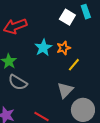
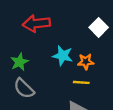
cyan star: (43, 48) -> (63, 56), turned 30
yellow line: (74, 65) -> (81, 82), moved, turned 40

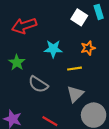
orange star: (86, 62) -> (88, 48), moved
gray semicircle: (24, 88) -> (38, 84), moved

